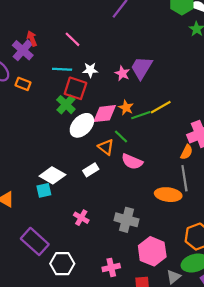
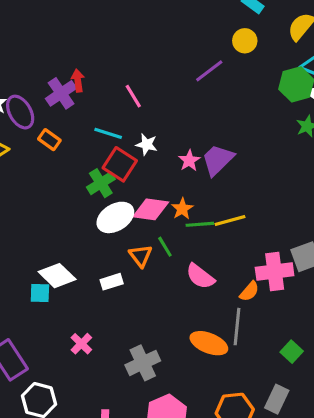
pink semicircle: (132, 162) -> (200, 276), moved
gray cross: (127, 220) -> (143, 363), turned 35

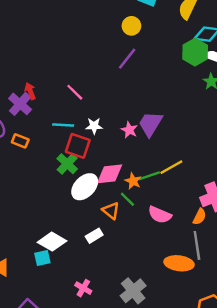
yellow circle: (245, 41) -> (131, 26), moved
orange star: (182, 209) -> (133, 181), moved

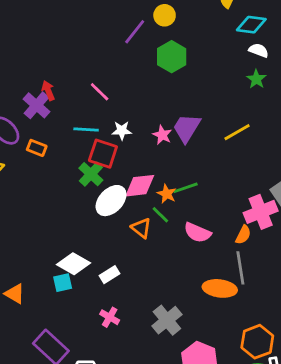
green hexagon: (195, 52) -> (172, 57), moved
purple line: (127, 59) -> (135, 32), moved
yellow line: (171, 167) -> (237, 132), moved
white rectangle: (94, 236) -> (109, 275), moved

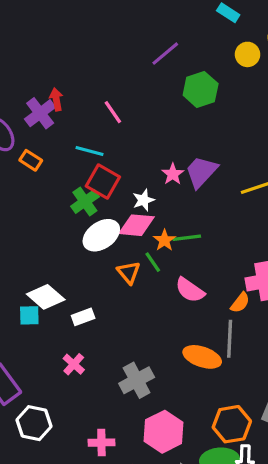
yellow circle: (165, 15) -> (248, 54), moved
white star: (122, 131) -> (143, 200), moved, turned -30

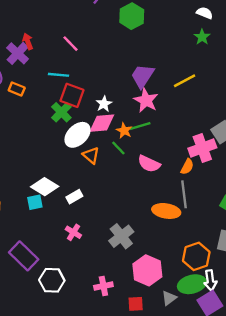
pink star: (173, 174) -> (146, 100), moved, size x1.5
orange triangle: (129, 272) -> (91, 155), moved

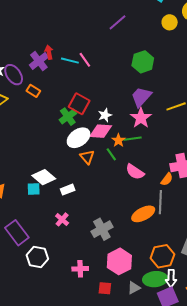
green hexagon: (132, 16) -> (143, 62), moved
cyan line: (58, 75) -> (70, 61), moved
orange ellipse: (166, 211) -> (143, 214), turned -45

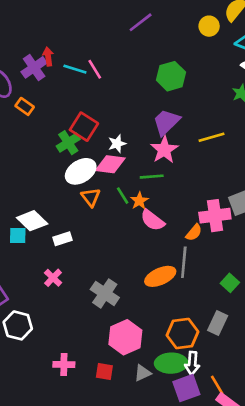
orange star: (118, 140) -> (139, 201), moved
gray cross: (102, 229) -> (105, 293), turned -30
pink cross: (80, 269) -> (64, 365), moved

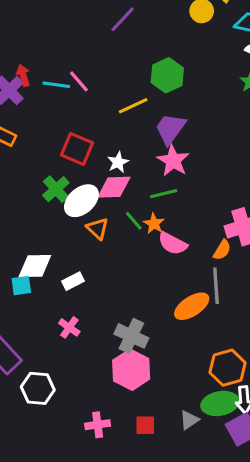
yellow line: (211, 137) -> (133, 106), moved
green cross: (68, 143) -> (56, 189), moved
white diamond: (32, 221) -> (35, 266), turned -36
pink hexagon: (125, 337) -> (131, 370), moved

